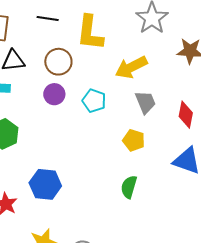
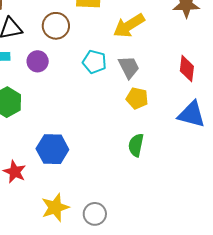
purple circle: (54, 94) -> (38, 61), moved
gray trapezoid: (145, 102) -> (129, 67), moved

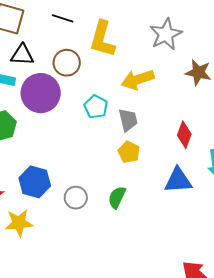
purple circle: (38, 61) -> (41, 93), size x1.8
blue triangle: (192, 114) -> (178, 180), turned -32
yellow star: (55, 207) -> (19, 223), moved
gray circle: (95, 214) -> (76, 198), moved

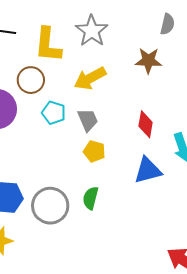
gray star: (166, 34) -> (92, 31), moved
brown circle: (67, 63) -> (31, 80), moved
gray circle: (76, 198) -> (50, 206), size x1.6

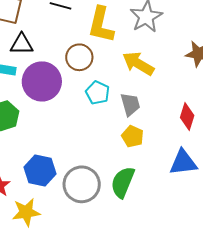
yellow arrow: (90, 78) -> (138, 64), turned 52
green semicircle: (91, 198) -> (123, 182), size x1.4

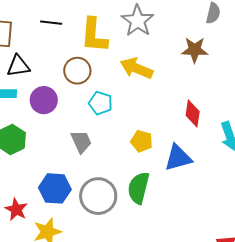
purple circle: (42, 81) -> (44, 100), size x0.7
gray trapezoid: (130, 104) -> (81, 142), moved
blue triangle: (183, 162) -> (178, 158), moved

